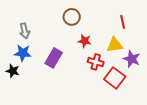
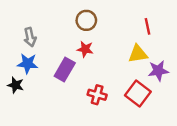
red star: (85, 41) -> (85, 49), moved
purple star: (132, 59) -> (158, 71), turned -30
red cross: (96, 62) -> (97, 95), moved

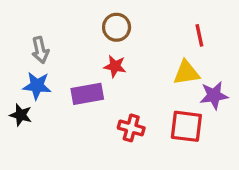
purple rectangle: (65, 70) -> (87, 94), turned 50
red square: (138, 93) -> (186, 126), turned -30

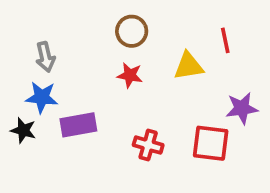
yellow triangle: (186, 73) -> (189, 66), moved
purple rectangle: (87, 94) -> (78, 125), moved

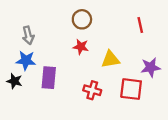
yellow triangle: (189, 66) -> (110, 59), moved
purple rectangle: (78, 125) -> (49, 78), turned -75

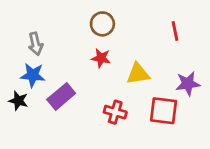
purple rectangle: (49, 78) -> (61, 96), turned 45

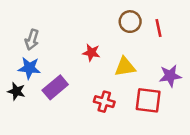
brown circle: (102, 24) -> (130, 22), moved
gray arrow: (36, 44) -> (32, 40), turned 30

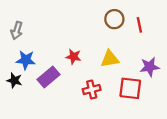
gray arrow: (32, 40) -> (17, 30), moved
red star: (91, 53) -> (73, 57), moved
red cross: (104, 102) -> (92, 90), turned -30

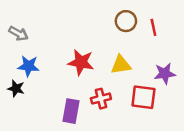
gray arrow: (17, 30) -> (18, 34), turned -78
red star: (73, 57) -> (81, 62), size x1.5
purple rectangle: (48, 77) -> (71, 111), moved, turned -40

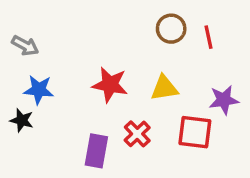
red cross: (101, 99) -> (137, 134), turned -30

